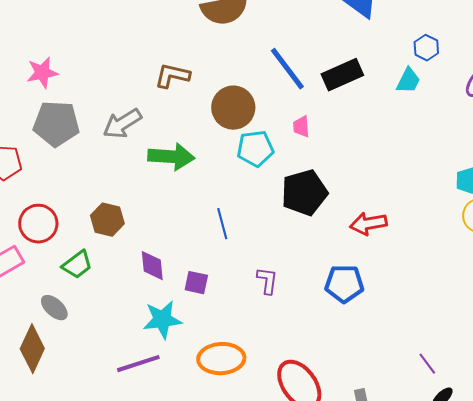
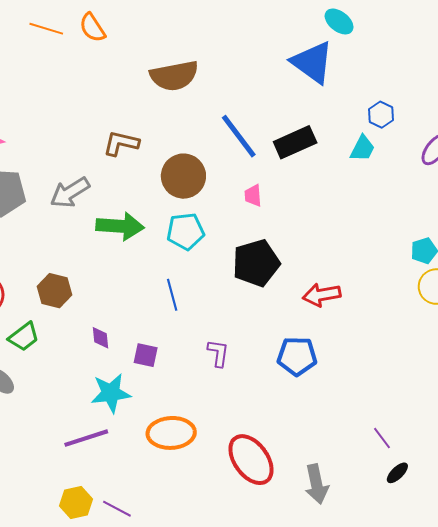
cyan pentagon: (255, 149) -> (186, 231), moved
purple diamond: (152, 266) -> (101, 338), size x0.7

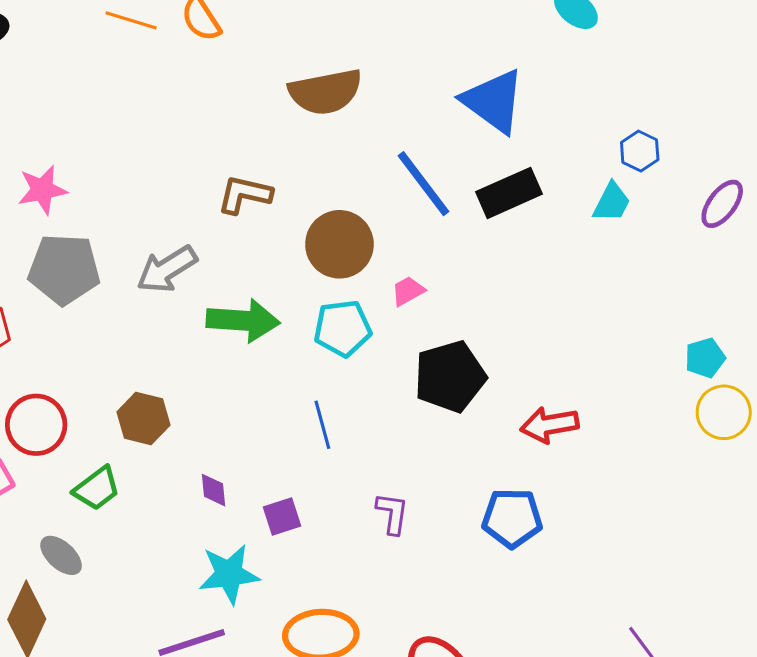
blue triangle: (312, 62) -> (493, 101), moved
pink trapezoid: (253, 195) -> (408, 291), moved, turned 65
purple square: (146, 355) -> (282, 517), turned -30

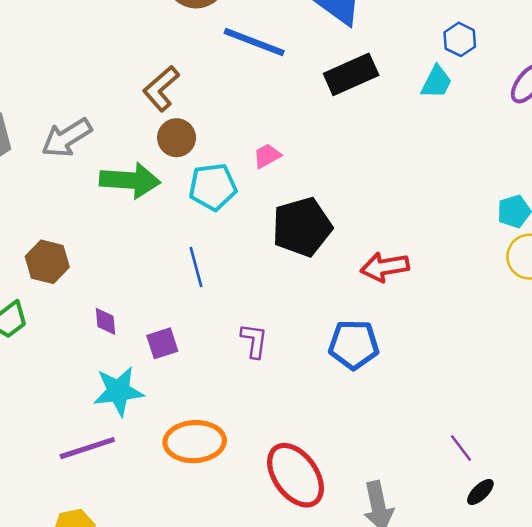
blue line: (423, 184) -> (254, 42), moved, turned -32
brown L-shape: (245, 195) -> (161, 89), moved, turned -54
brown circle: (339, 244) -> (177, 138), moved, size x0.7

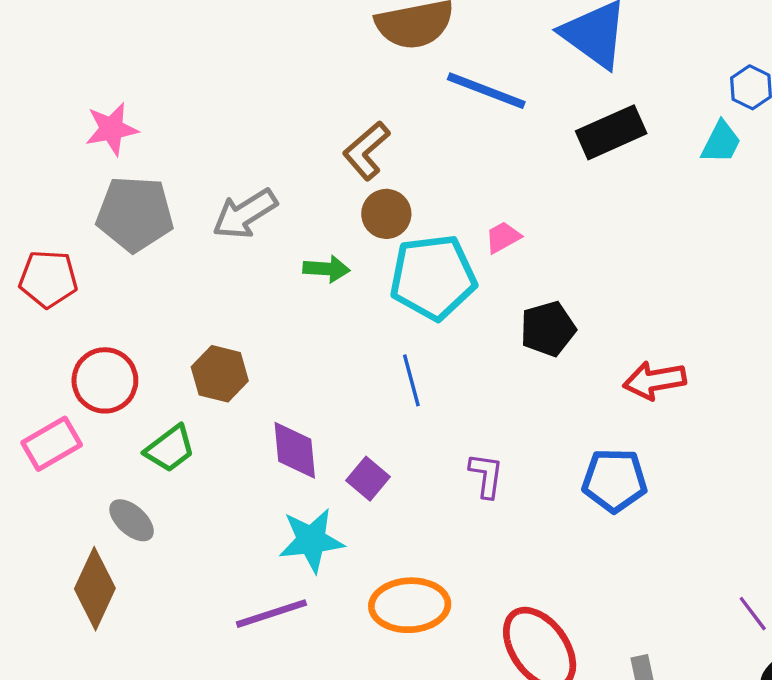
green arrow: (130, 180) -> (326, 269), size x0.6
cyan pentagon: (213, 187) -> (433, 277), size x1.4
black pentagon: (302, 227) -> (548, 329), size x0.7
purple diamond: (105, 321) -> (295, 450), size x1.6
purple square: (162, 343) -> (368, 479), turned -32

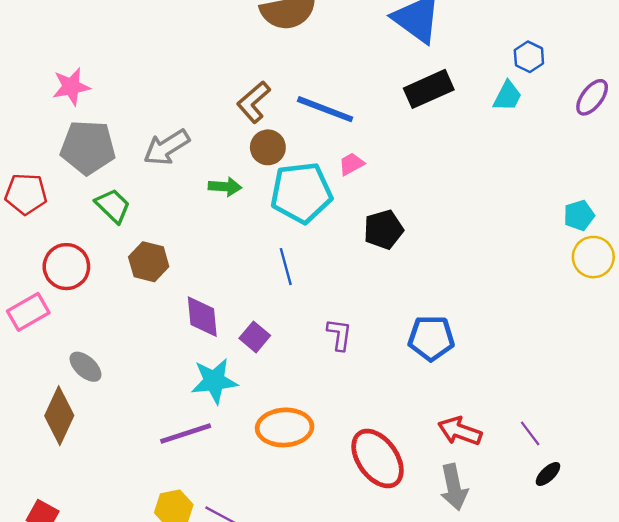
blue line: (486, 91) -> (325, 109), moved
red arrow: (654, 380) -> (460, 431), moved, turned 30
green trapezoid: (170, 449) -> (113, 206), moved, turned -99

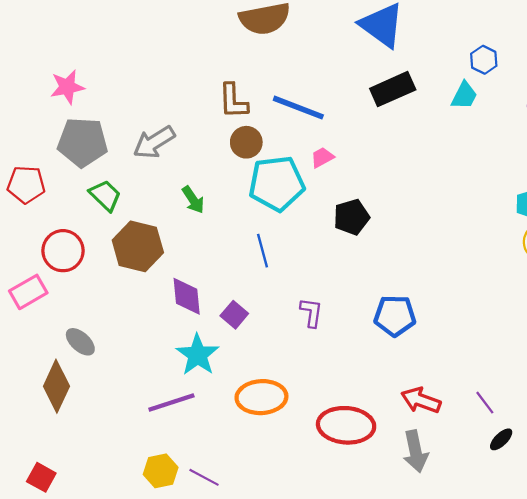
brown L-shape: (254, 102) -> (233, 101), turned -51
green arrow: (225, 187) -> (193, 200), moved, turned 52
brown hexagon: (149, 262) -> (138, 246), size x1.4
cyan star: (214, 381) -> (197, 355), turned -30
red ellipse: (378, 458) -> (346, 425), turned -50

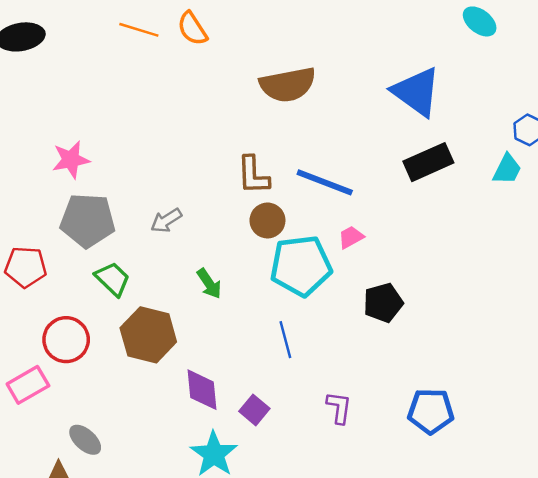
gray arrow: (154, 142) -> (166, 220), size x0.7

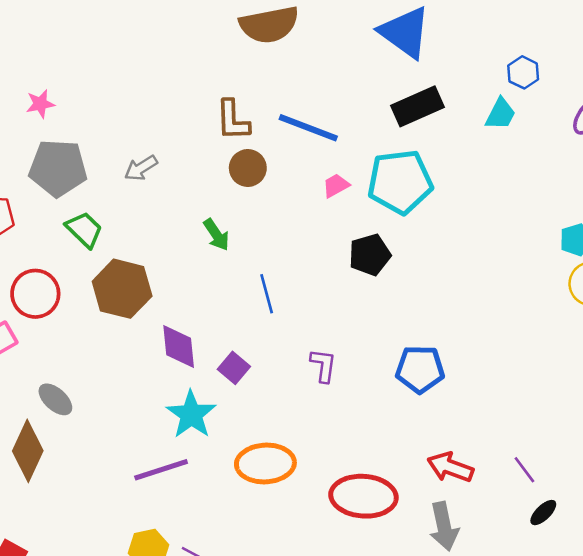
pink star: (71, 160) -> (40, 104), size x0.7
cyan pentagon: (301, 266) -> (400, 182), moved
green arrow: (209, 284) -> (216, 235), moved

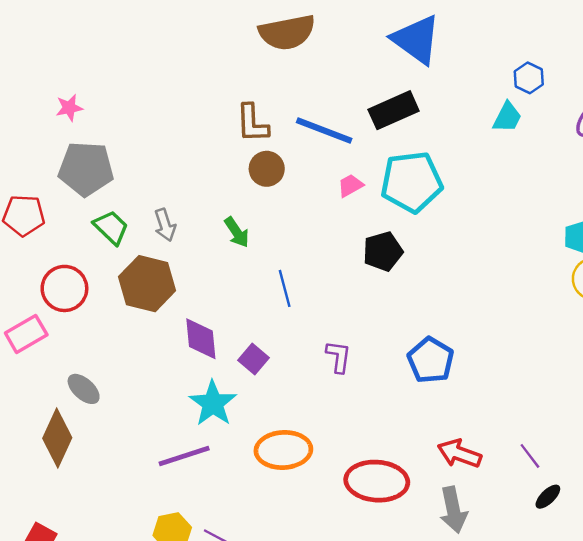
black rectangle: (418, 106) -> (394, 110), moved
gray arrow: (141, 168) -> (165, 225), moved, turned -76
blue pentagon: (420, 369) -> (431, 360), turned 30

